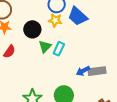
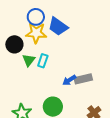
yellow star: (55, 20) -> (36, 33), size x1.5

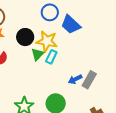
yellow star: (36, 33) -> (47, 41), moved
gray rectangle: (83, 79) -> (89, 80), turned -54

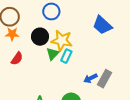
blue circle: (50, 12) -> (51, 11), moved
blue trapezoid: (71, 25) -> (102, 25), moved

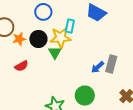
orange star: (12, 34) -> (19, 39), moved
cyan rectangle: (66, 56) -> (70, 26), moved
red semicircle: (17, 59) -> (21, 66), turned 40

